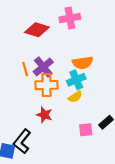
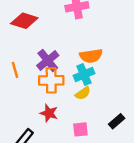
red diamond: (37, 30) -> (24, 21), moved
orange line: (25, 69) -> (15, 70), moved
pink square: (86, 130) -> (80, 129), moved

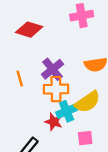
cyan cross: (84, 75) -> (66, 111), moved
yellow semicircle: (83, 93) -> (87, 102), size x1.6

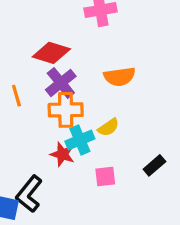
red diamond: (29, 30) -> (51, 53), moved
yellow semicircle: (87, 102) -> (108, 127), size x0.6

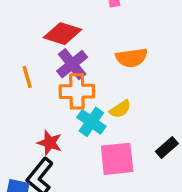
cyan cross: (80, 140) -> (91, 122), turned -32
red star: (62, 154) -> (50, 143), moved
pink square: (105, 176) -> (117, 159), size x1.6

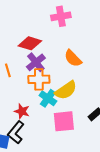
orange semicircle: (131, 58) -> (73, 58), turned 54
yellow semicircle: (120, 109) -> (66, 90), size x1.6

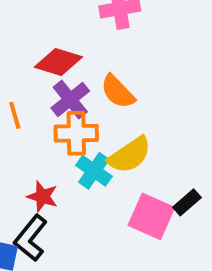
orange semicircle: (73, 58) -> (118, 92), moved
pink square: (64, 121) -> (151, 216), moved, turned 30

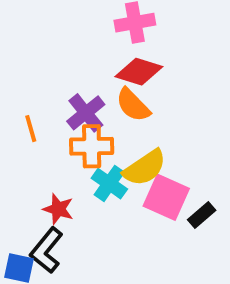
red diamond: (58, 62) -> (139, 72), moved
pink square: (151, 216) -> (166, 197), moved

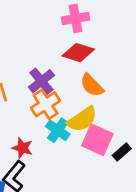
orange semicircle: (133, 105) -> (92, 85), moved
orange cross: (92, 146) -> (46, 104), turned -32

